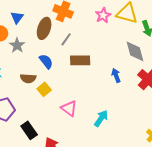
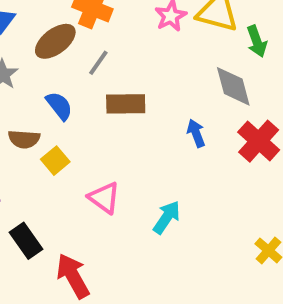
brown ellipse: (44, 28) -> (55, 41), turned 35

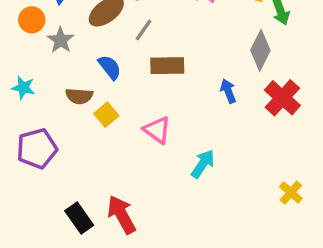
gray diamond: (233, 86) -> (260, 50), turned 42
pink triangle: (104, 198) -> (157, 130), moved
black rectangle: (26, 241) -> (79, 218), moved

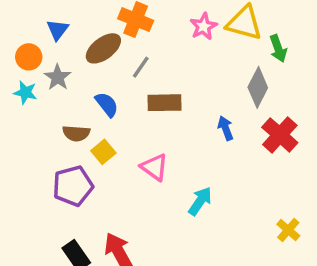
cyan star: (23, 88) -> (25, 93), moved
purple pentagon: (37, 149) -> (73, 186), moved

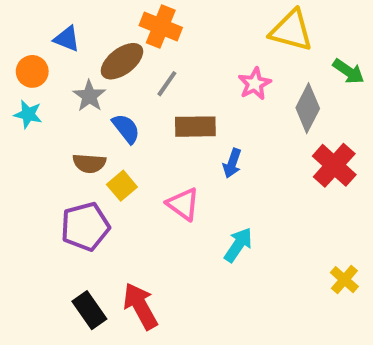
pink star: (203, 26) -> (255, 84), moved
blue triangle: (58, 30) -> (67, 39), turned -45
green arrow: (278, 48) -> (348, 71), moved, turned -36
gray star: (58, 77) -> (89, 96), moved
blue arrow: (226, 128) -> (232, 163), moved, turned -140

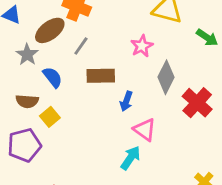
gray diamond: (308, 108) -> (166, 77), moved
pink triangle: (183, 204) -> (145, 130), moved

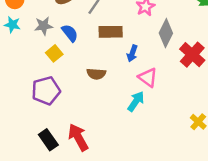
gray star: (27, 55) -> (44, 26), moved, turned 30
brown semicircle: (27, 101) -> (96, 74), moved
yellow square: (50, 117) -> (54, 53), moved

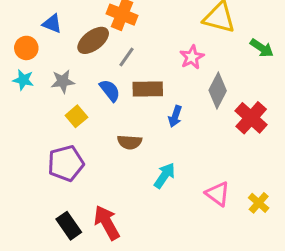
blue semicircle: (70, 33) -> (110, 90), moved
pink triangle: (148, 77) -> (218, 194), moved
cyan arrow: (136, 101) -> (165, 176), moved

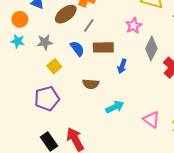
cyan arrow: (165, 176) -> (115, 107), turned 30

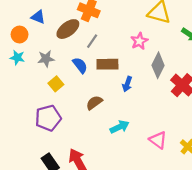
brown semicircle: (91, 84) -> (94, 103), turned 140

